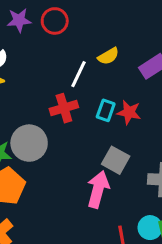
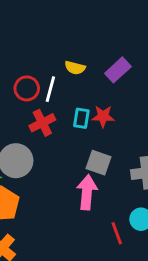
red circle: (55, 21) -> (27, 88), moved
yellow semicircle: (108, 56) -> (75, 68), turned 54

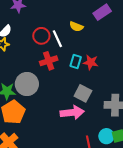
purple rectangle: (118, 70) -> (102, 12), moved
white line: (50, 89) -> (57, 39), turned -48
pink arrow: (87, 192) -> (72, 113), turned 70

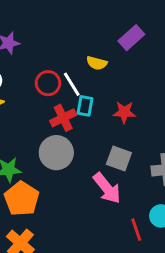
cyan rectangle: (76, 61) -> (85, 106), moved
gray circle: (27, 84) -> (56, 153), moved
pink arrow: (72, 113) -> (107, 188), turned 65

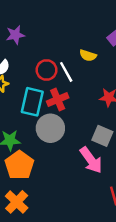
cyan rectangle: (85, 106) -> (32, 102), moved, size x1.6

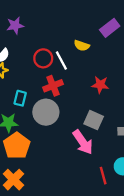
cyan rectangle: (32, 102) -> (20, 98), moved, size x0.6

